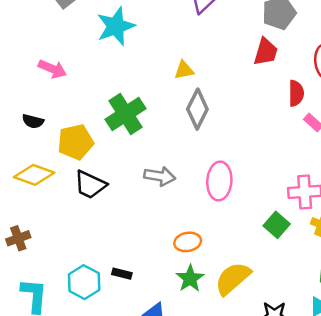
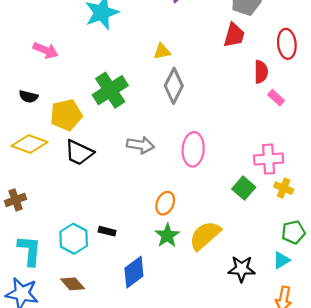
orange ellipse: (188, 242) -> (165, 203), turned -55

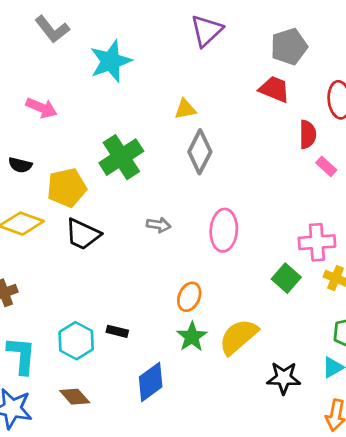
red trapezoid: (234, 35) -> (274, 89), turned -84
gray arrow: (140, 145) -> (159, 225), size x0.7

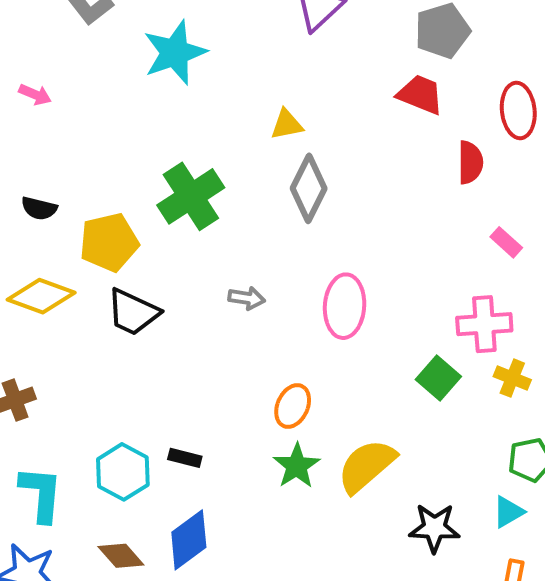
pink arrow: (41, 108) -> (35, 95), moved, size x0.7
pink rectangle: (326, 166) -> (506, 242), moved
blue diamond: (151, 382) -> (189, 540), moved

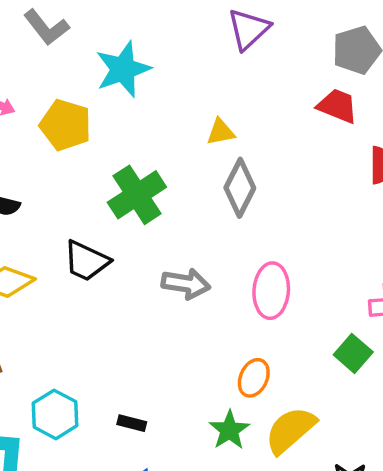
yellow pentagon: (109, 242) -> (65, 125), moved, turned 30
gray arrow: (247, 298) -> (186, 284), size x1.5
black trapezoid: (133, 312) -> (86, 261), moved
orange ellipse: (293, 406) -> (254, 378), moved
cyan hexagon: (123, 472) -> (55, 414), moved

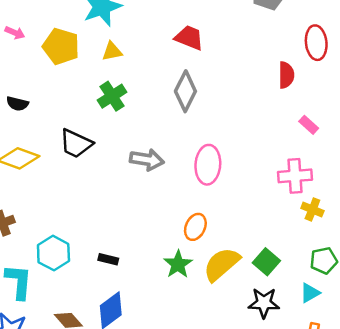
red trapezoid: (337, 106) -> (189, 38), moved
yellow triangle: (221, 132) -> (112, 51), moved
green cross: (137, 195) -> (112, 96), size x0.7
green square: (353, 353) -> (266, 262), moved

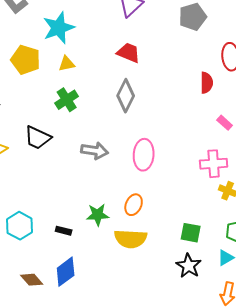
green square: (266, 262) -> (191, 233), turned -30
green star: (178, 264) -> (98, 215), moved, turned 30
yellow semicircle: (222, 264) -> (131, 239), moved, turned -136
black star: (264, 303) -> (189, 266), turned 30

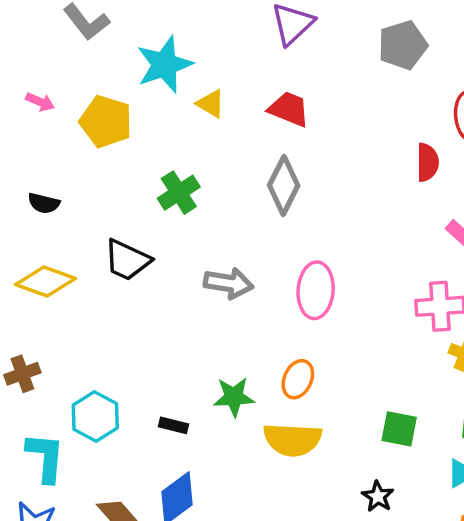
yellow triangle: (67, 64) -> (211, 104), moved, turned 42
black star: (189, 266) -> (378, 496), moved, size x0.7

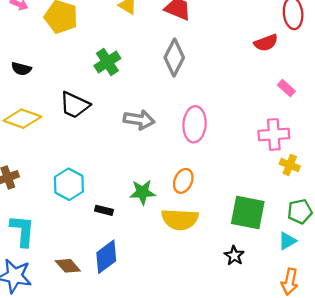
red semicircle: (428, 162) -> (266, 43), turned 70
cyan hexagon: (95, 416) -> (69, 184), moved
green square: (399, 429) -> (248, 213), size x1.5

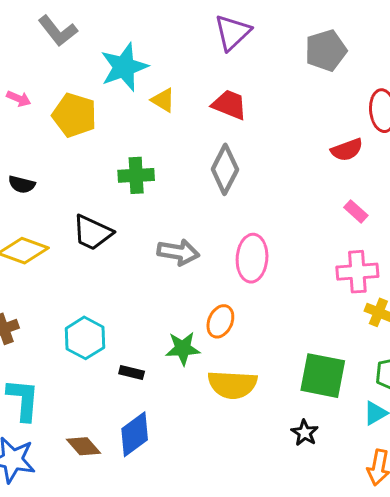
green cross: (107, 62) -> (136, 175), turned 30
pink rectangle: (286, 88) -> (356, 211), moved
orange ellipse: (183, 181) -> (220, 321), moved

